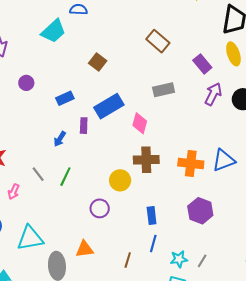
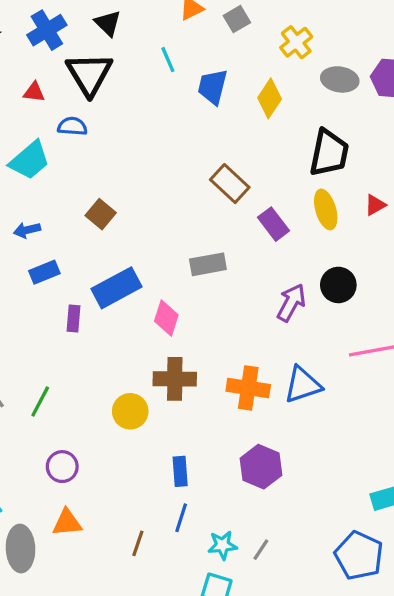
brown rectangle: (158, 41) -> (230, 184), moved
purple arrow: (213, 94) -> (291, 303), moved
blue arrow: (60, 139) -> (27, 230), moved, turned 42
purple circle: (100, 208) -> (62, 467), moved

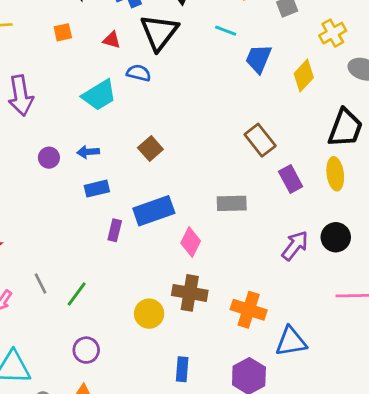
cyan line: (168, 60) -> (226, 31), turned -55
blue triangle: (303, 385) -> (291, 342), moved

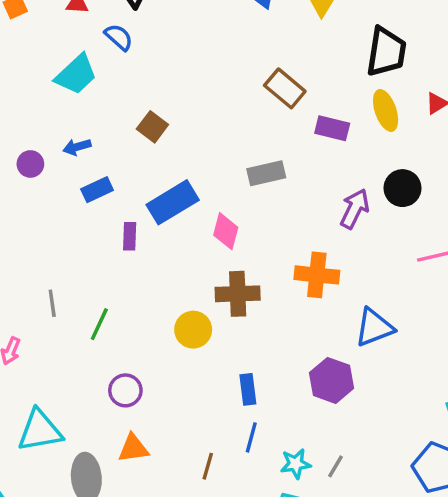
blue semicircle: (139, 73) -> (119, 37), turned 40
purple rectangle: (291, 179) -> (332, 128), turned -36
gray line: (40, 284) -> (52, 303), moved, turned 30
orange cross: (249, 310) -> (317, 275), moved

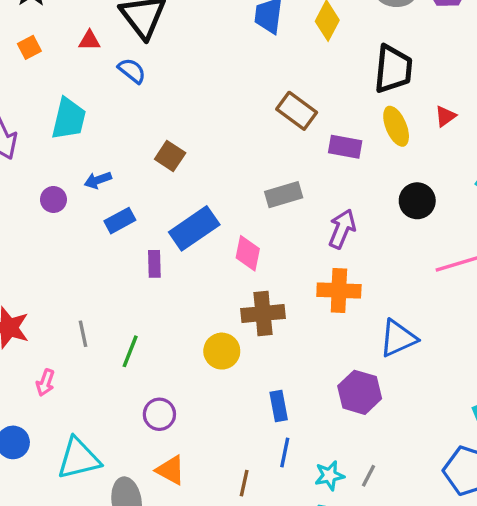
cyan trapezoid: (76, 74) -> (69, 119), moved, turned -30
purple arrow: (355, 209) -> (342, 229), moved
orange triangle: (133, 448) -> (171, 470), turned 40

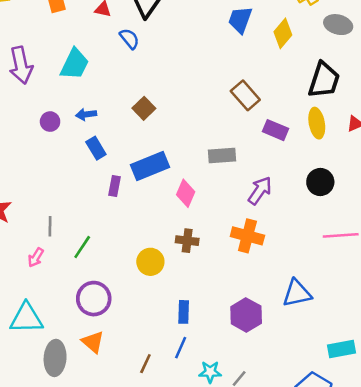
blue rectangle: (120, 221) -> (96, 148), turned 75
brown cross: (263, 314) -> (187, 241), size x0.7
blue triangle: (398, 338) -> (297, 293), moved
pink arrow: (45, 383) -> (36, 257), moved
purple circle: (159, 414) -> (94, 299), size x1.4

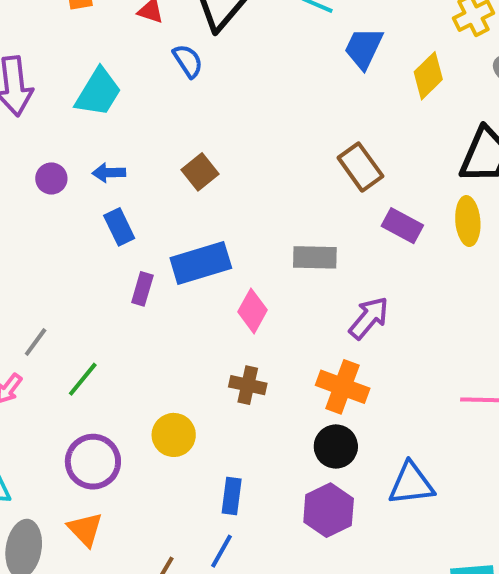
black circle: (320, 182) -> (336, 447), moved
gray line: (50, 226) -> (36, 342), turned 30
yellow circle: (150, 262) -> (174, 435), moved

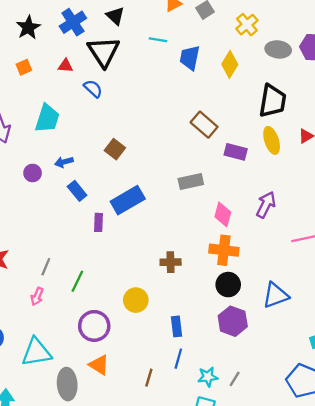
pink diamond: (252, 311) -> (223, 214), moved
purple arrow: (369, 318) -> (266, 205), moved

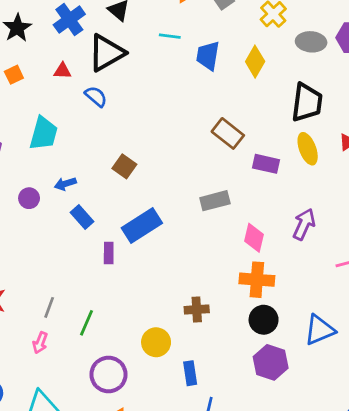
black triangle: (104, 52) -> (107, 53), turned 36
brown cross: (171, 262) -> (197, 310), moved
blue rectangle: (176, 326) -> (190, 373), moved

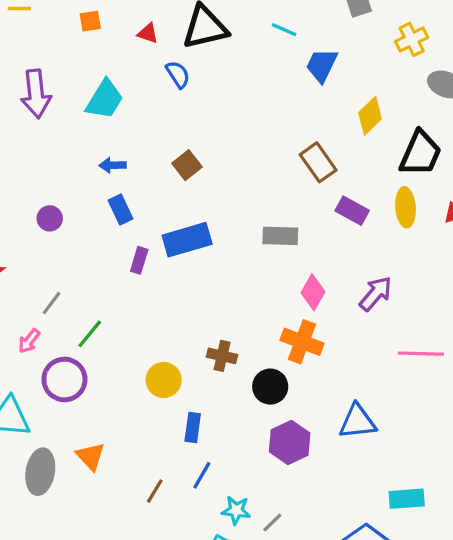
yellow diamond: (255, 62) -> (370, 116), moved
purple circle: (29, 198) -> (50, 218), moved
black circle: (264, 320) -> (270, 387), moved
purple circle: (109, 374) -> (64, 380), moved

